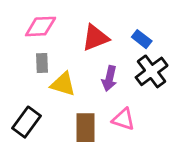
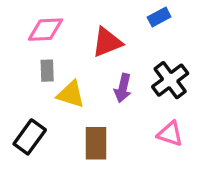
blue rectangle: (142, 39) -> (159, 17), moved, turned -66
pink triangle: (123, 119) -> (170, 134), moved

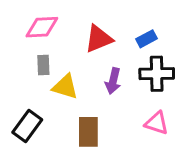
blue rectangle: (159, 17) -> (146, 39), moved
black cross: (170, 80) -> (157, 74), turned 36

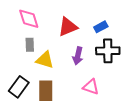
pink diamond: (42, 27) -> (29, 19), turned 75
pink triangle: (157, 123) -> (91, 87), moved
brown rectangle: (88, 132) -> (46, 91), moved

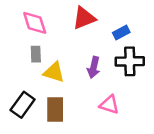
red triangle: (68, 27) -> (84, 18), moved

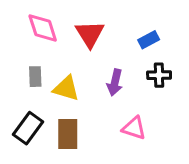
red triangle: (84, 18) -> (90, 34), moved, turned -40
gray rectangle: (36, 54) -> (35, 77), moved
black cross: (130, 61) -> (159, 75), size x0.7

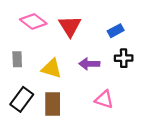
pink diamond: (43, 28) -> (33, 21), turned -35
gray rectangle: (35, 77) -> (17, 59), moved
purple arrow: (115, 82) -> (89, 64), turned 78

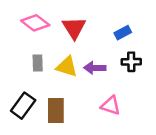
gray rectangle: (17, 59) -> (38, 63), moved
yellow triangle: (52, 68) -> (67, 67), moved

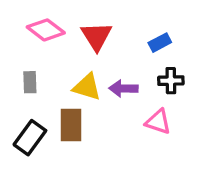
gray rectangle: (38, 63) -> (30, 82), moved
pink triangle: (111, 106) -> (158, 122), moved
brown rectangle: (56, 110) -> (71, 125), moved

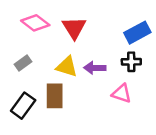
blue rectangle: (160, 43) -> (137, 33), moved, size x1.5
gray rectangle: (30, 82) -> (23, 63), turned 56

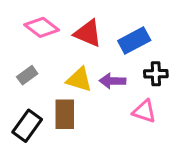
red triangle: (74, 28) -> (88, 33), turned -35
blue rectangle: (137, 33) -> (134, 40), moved

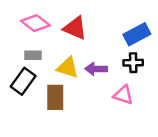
blue rectangle: (134, 40) -> (137, 34), moved
gray rectangle: (27, 75) -> (33, 55), moved, turned 35
black rectangle: (27, 126) -> (23, 81), moved

